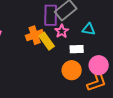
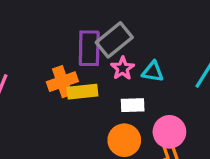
pink star: (62, 31) -> (123, 68), moved
yellow rectangle: (47, 41) -> (82, 92), turned -60

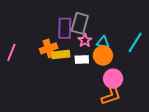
gray rectangle: (114, 40) -> (80, 23), turned -35
white rectangle: (133, 105) -> (82, 59), moved
orange circle: (124, 140) -> (103, 55), moved

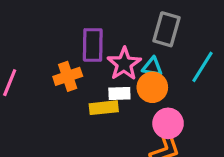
gray rectangle: (80, 23) -> (166, 29), moved
pink star: (85, 40) -> (124, 64), size x1.5
yellow rectangle: (61, 54) -> (104, 108), moved

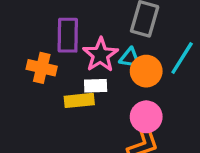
orange cross: (68, 76) -> (42, 68), turned 32
orange circle: (152, 87) -> (146, 71), moved

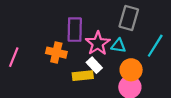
orange circle: (146, 71) -> (131, 70), moved
white rectangle: (96, 86) -> (94, 65), turned 49

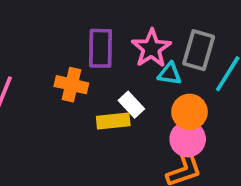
gray rectangle: (129, 18) -> (199, 50), moved
pink star: (98, 43) -> (151, 48), moved

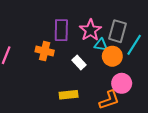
orange circle: (190, 112) -> (112, 56), moved
yellow rectangle: (113, 121) -> (69, 95), moved
pink circle: (188, 139) -> (122, 83), moved

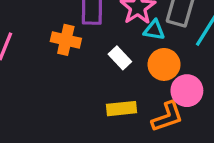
orange circle: (112, 56) -> (164, 64), moved
yellow rectangle: (69, 95) -> (121, 109), moved

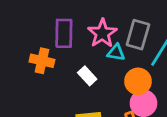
orange circle: (164, 64) -> (138, 81), moved

